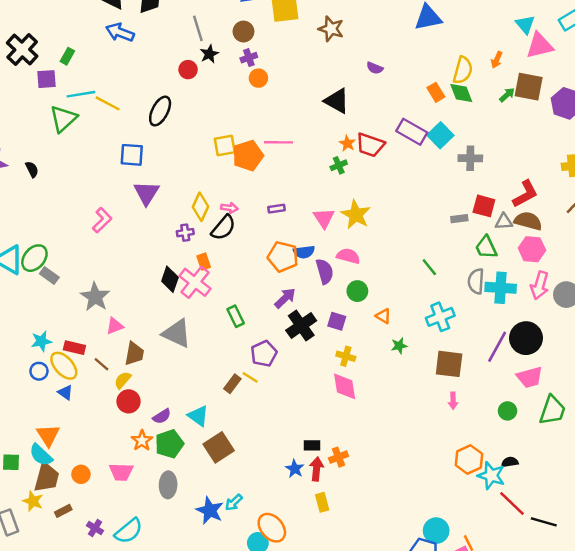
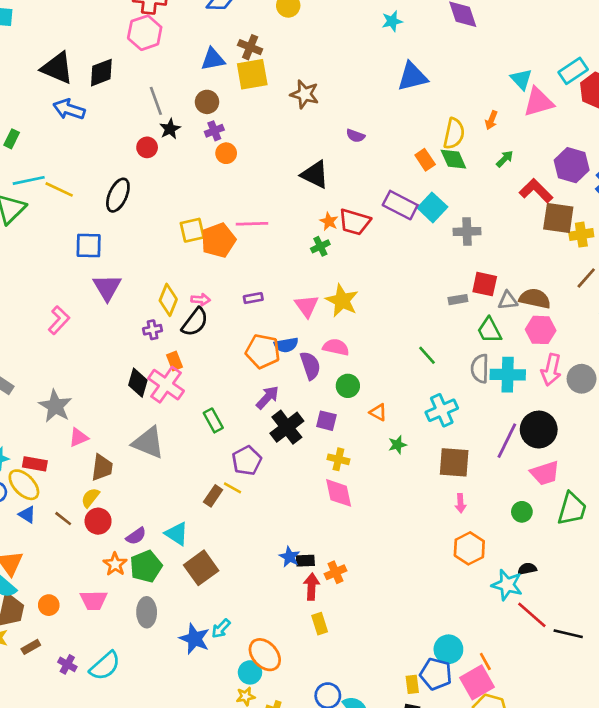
brown square: (529, 87) -> (558, 218), moved
red L-shape: (525, 194) -> (536, 191), moved, turned -104
brown line: (102, 364) -> (63, 519), moved
orange hexagon: (469, 460) -> (469, 548), moved
blue star: (295, 469) -> (289, 557), moved

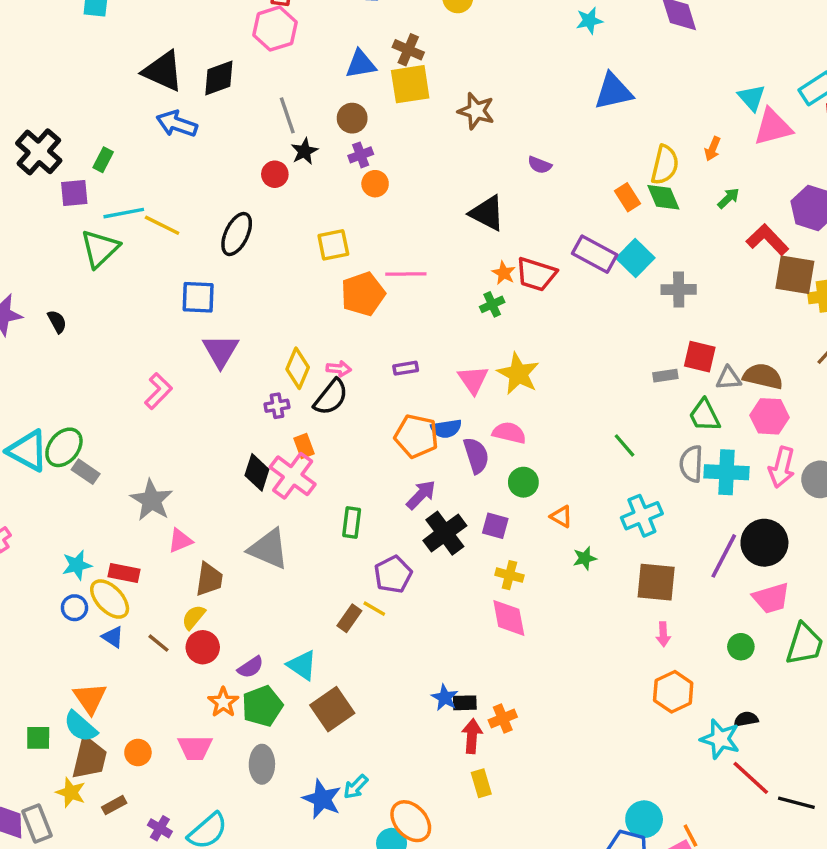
yellow square: (192, 230) -> (333, 245), moved
green rectangle: (213, 420) -> (352, 523), turned 35

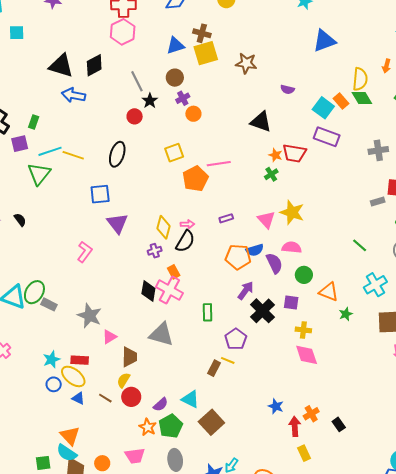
cyan square: (635, 258) -> (323, 108), moved
orange triangle: (561, 517) -> (329, 292), size x1.5
black rectangle: (465, 703) -> (339, 424), moved, turned 64

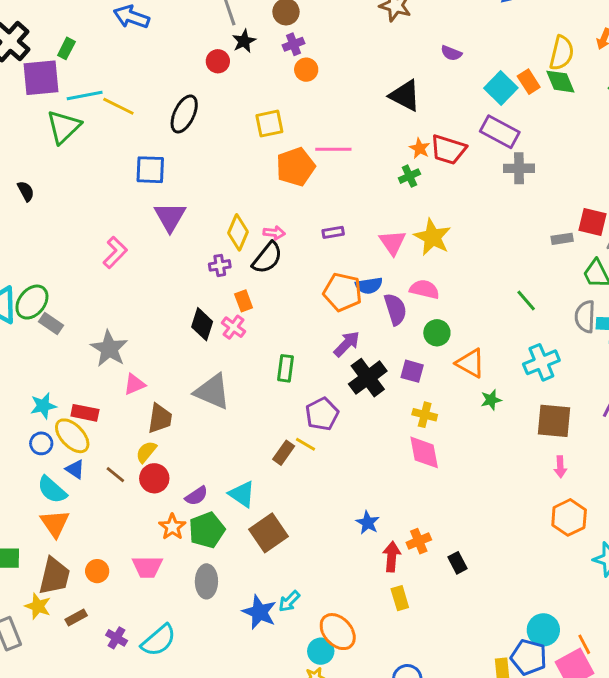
purple square: (20, 144) -> (41, 78), size x1.5
gray cross: (378, 150) -> (519, 168), moved
pink cross: (169, 290) -> (234, 327), size x0.6
cyan semicircle: (67, 453) -> (52, 490), moved

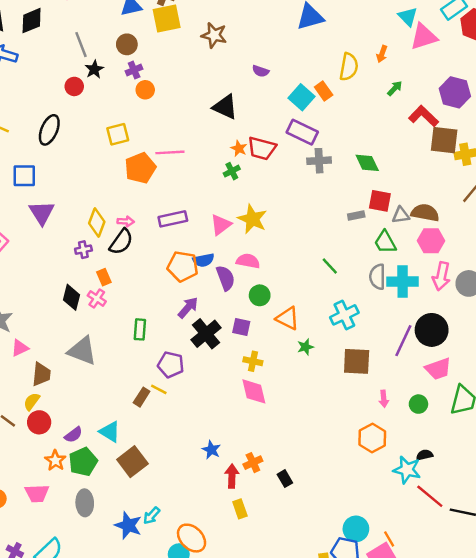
green diamond: (560, 82) -> (367, 163), moved
purple rectangle: (333, 232) -> (173, 219), size x1.6
pink triangle: (393, 242) -> (221, 225), turned 30
purple pentagon: (322, 414) -> (171, 365), turned -30
pink arrow: (560, 467) -> (384, 399), moved

